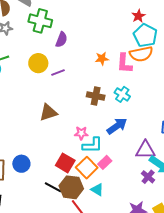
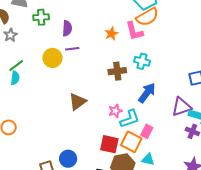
green cross: (40, 21) -> (41, 17), size x0.7
purple line: (58, 73) -> (72, 49), moved, turned 32

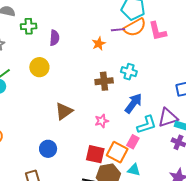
pink L-shape: (134, 31) -> (158, 31), moved
purple line: (72, 49) -> (118, 30), moved
cyan L-shape: (130, 119) -> (147, 125), moved
blue circle: (68, 159) -> (48, 149), moved

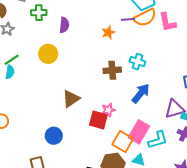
cyan L-shape: (147, 125) -> (158, 140), moved
pink rectangle: (133, 142) -> (139, 132), size x1.6
red square: (95, 154) -> (98, 120), moved

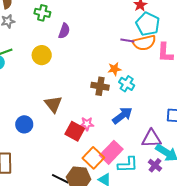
orange star: (108, 32) -> (114, 69), moved
brown triangle: (71, 99) -> (53, 104), turned -48
blue circle: (54, 136) -> (24, 124), moved

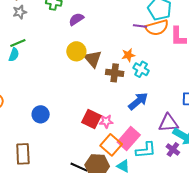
purple semicircle: (64, 31) -> (76, 19), turned -140
yellow circle: (42, 55) -> (76, 51), moved
brown triangle: (53, 104) -> (93, 59), moved
pink star: (87, 124) -> (106, 121), moved

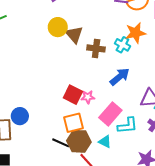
orange star: (128, 55) -> (136, 33), moved, size x1.5
blue circle: (41, 114) -> (20, 116), moved
orange square: (111, 145) -> (73, 123), moved, turned 35

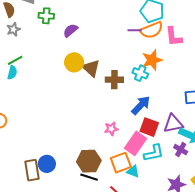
red square: (73, 95) -> (149, 127), moved
blue circle: (20, 116) -> (47, 164), moved
orange square: (73, 123) -> (121, 163), moved
brown hexagon: (79, 141) -> (89, 161), moved

